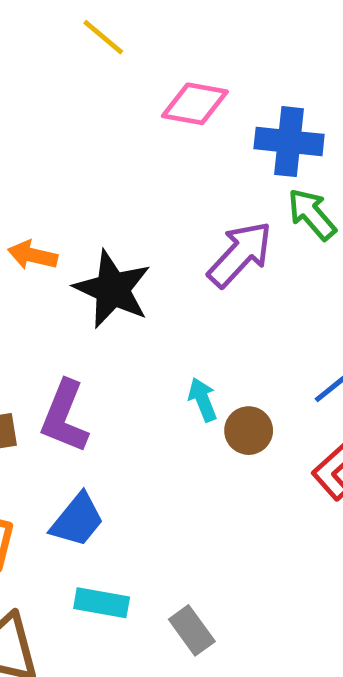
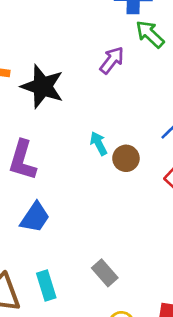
purple arrow: (240, 254) -> (112, 60), size x0.7
cyan rectangle: (102, 603) -> (46, 285), moved, turned 68

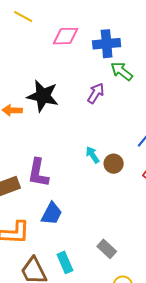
black star: (42, 86) -> (43, 96), moved

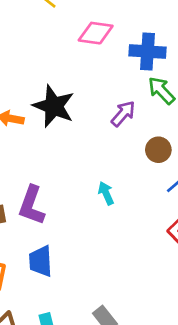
brown circle: (114, 164) -> (158, 150), moved
blue trapezoid: (52, 214) -> (41, 261), turned 140

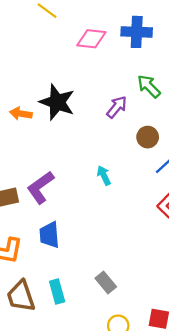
blue cross: (148, 52) -> (137, 32), moved
purple L-shape: (31, 205) -> (40, 187), turned 36

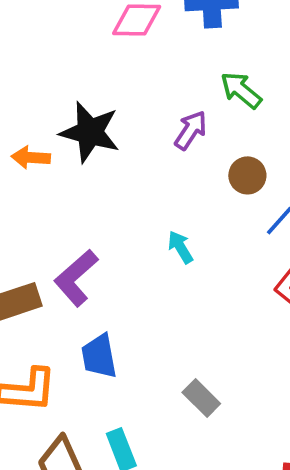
gray rectangle: (106, 283) -> (201, 398), moved

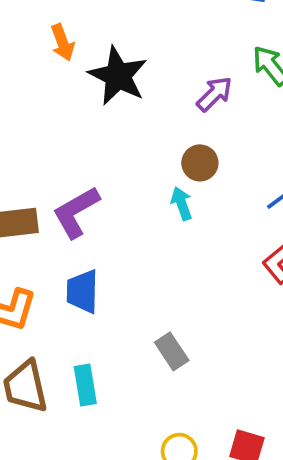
orange arrow: (31, 157) -> (63, 42), moved, turned -126
brown circle: (247, 175) -> (200, 163), moved

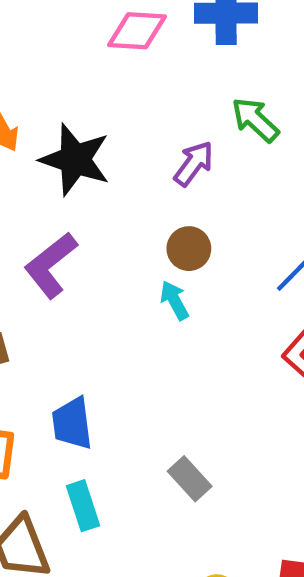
purple L-shape: (76, 212) -> (51, 265), moved
cyan rectangle: (85, 385) -> (83, 506), moved

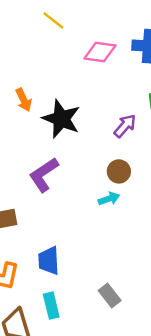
cyan arrow: (174, 300) -> (109, 199), turned 95

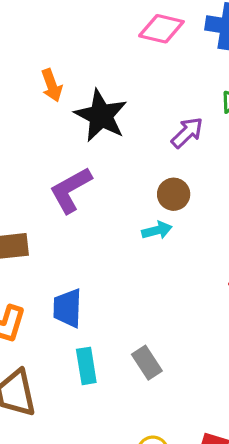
cyan rectangle: (51, 306) -> (86, 366), moved

